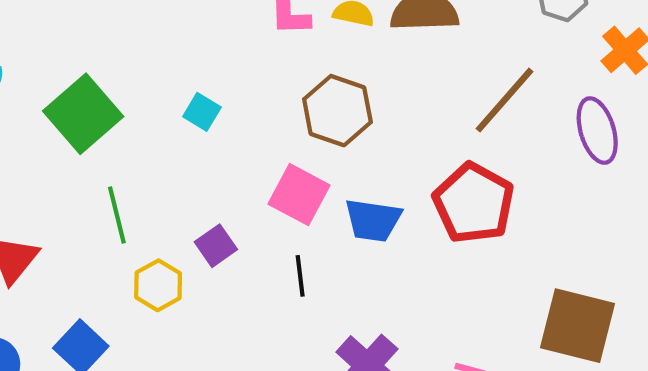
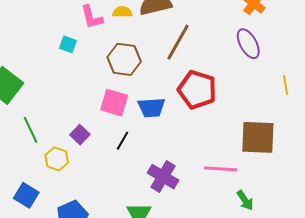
brown line: (505, 100) -> (178, 42), moved
cyan square: (202, 112) -> (68, 44), moved
black line: (300, 276) -> (123, 141), turned 48

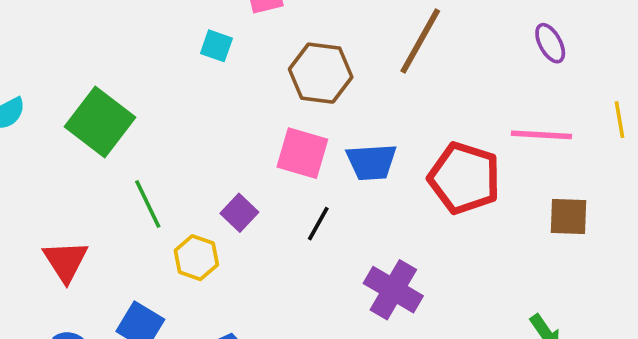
purple ellipse: (248, 44) -> (550, 43), size x0.7
red pentagon: (197, 90) -> (464, 178), moved
brown square: (258, 137) -> (569, 217), size x0.6
pink line: (221, 169) -> (541, 135), moved

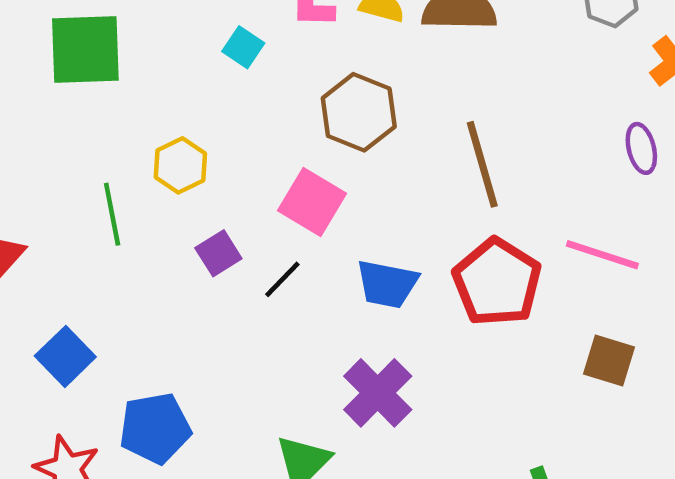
brown line: (420, 41) -> (482, 164), moved, turned -60
green square: (100, 122) -> (85, 50), moved, turned 36
blue trapezoid: (371, 162) -> (387, 284), moved
black line: (318, 224) -> (282, 279), moved
yellow hexagon: (196, 258) -> (180, 165), moved

